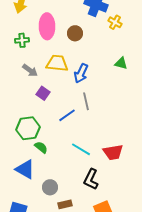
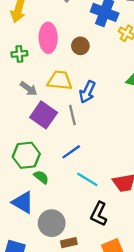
purple square: (43, 93) -> (44, 115), size x1.6
gray line: (86, 101) -> (72, 115), moved
blue line: (67, 115) -> (71, 152), moved
gray circle: (50, 187) -> (52, 223), size x1.5

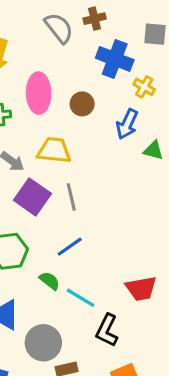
blue arrow: (87, 92) -> (127, 124), moved
green semicircle: (41, 177) -> (50, 281), moved
cyan line: (87, 179) -> (81, 298), moved

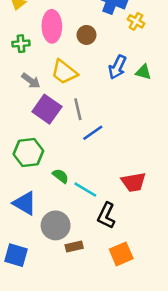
blue arrow: (127, 124) -> (117, 67), moved
yellow trapezoid: (54, 150) -> (64, 72), turned -148
blue line: (70, 247) -> (93, 133), moved

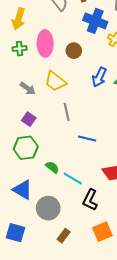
green cross: (21, 44) -> (20, 49), moved
purple square: (47, 109) -> (29, 119), moved, size x0.6
blue line: (93, 133) -> (87, 139), moved, turned 48
brown rectangle: (74, 246) -> (64, 236), moved, turned -40

